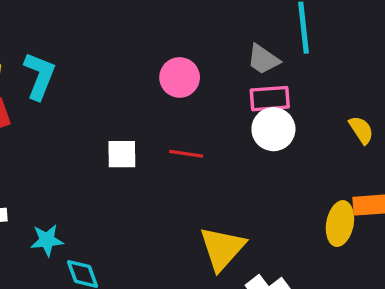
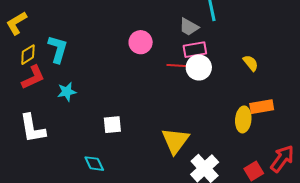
white square: (122, 154) -> (112, 125), moved
red line: (186, 154) -> (177, 66), moved
cyan star: (47, 240) -> (67, 92), moved

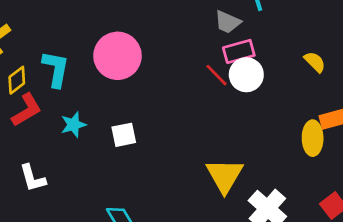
pink circle: (141, 42) -> (118, 56), moved, size x1.5
red line: (177, 66) -> (217, 75), turned 48
white square: (112, 125) -> (124, 135), moved
white L-shape: (32, 128) -> (33, 178), size x0.7

